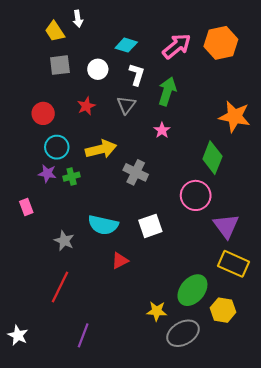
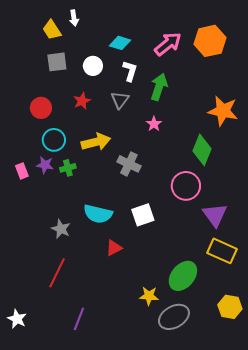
pink rectangle: (26, 207) -> (22, 171), moved
yellow hexagon: (223, 310) -> (230, 307), moved

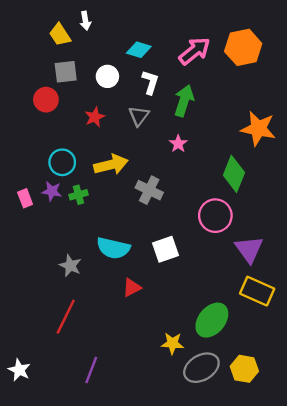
red circle: (41, 108) -> (46, 100), moved
yellow hexagon: (230, 307) -> (244, 369), moved

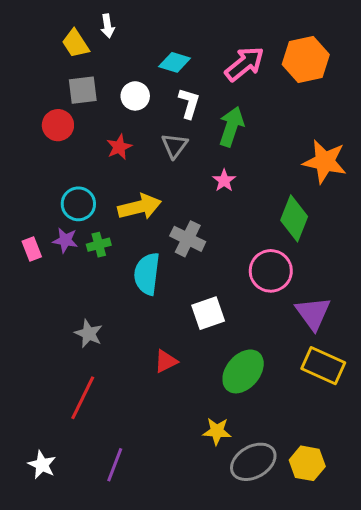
cyan semicircle: (113, 248) -> (147, 274), moved, turned 84
green ellipse: (212, 320) -> (243, 371), moved
white star: (19, 370) -> (42, 465), moved

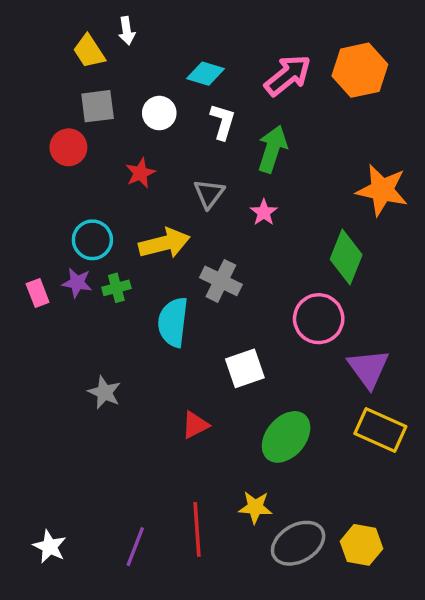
gray triangle: (175, 146) -> (209, 194), moved
red line: (83, 398) -> (197, 529), moved, turned -30

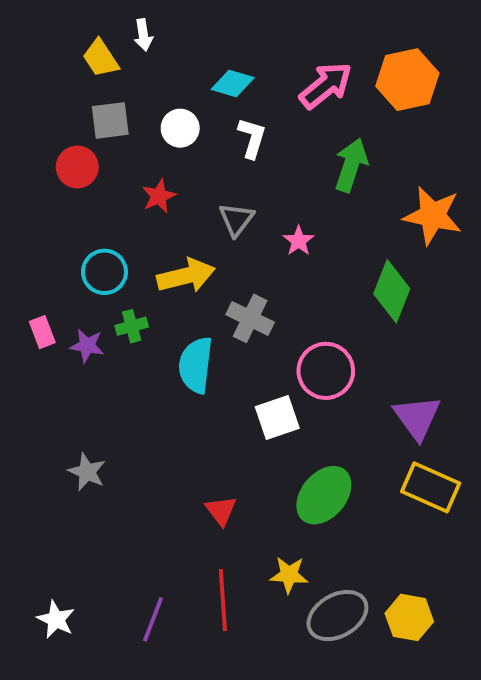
green arrow: (272, 149) -> (351, 165), moved
purple star: (77, 283) -> (87, 346), moved
pink circle: (319, 319) -> (326, 371), moved
gray star: (104, 392) -> (87, 472), moved
red triangle: (195, 425) -> (221, 511), moved, turned -40

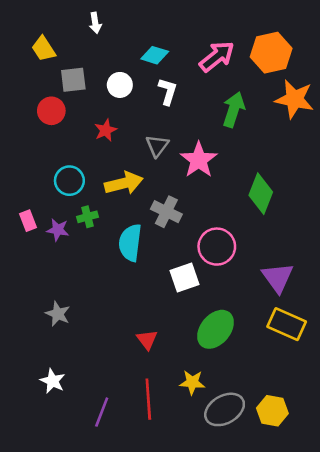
yellow trapezoid: (101, 58) -> (44, 49), moved
orange star: (433, 216) -> (294, 99), moved
pink star: (299, 241) -> (199, 160), size x1.8
white star: (56, 619) -> (53, 381), moved

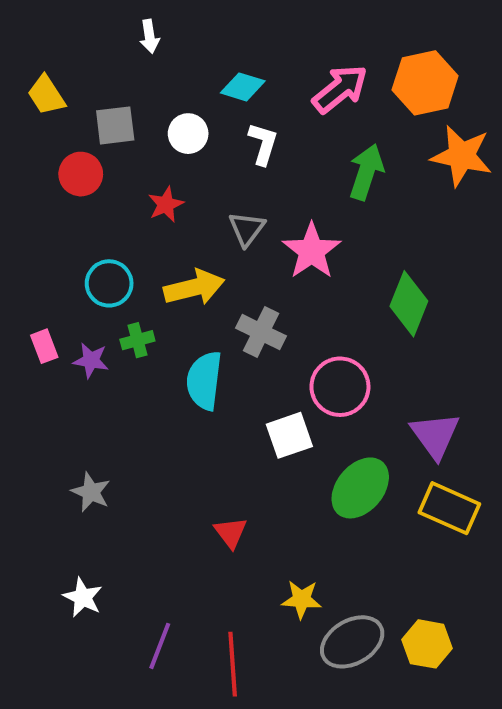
yellow trapezoid: (44, 49) -> (46, 95), moved
green ellipse: (216, 329) -> (360, 488), moved
red line: (148, 399) -> (233, 664), moved

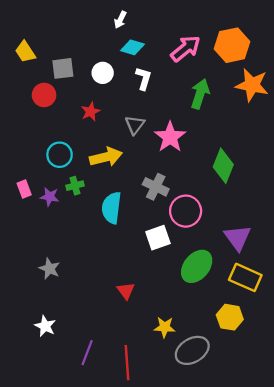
white arrow: (150, 36) -> (120, 20), moved, turned 35
gray cross: (261, 332) -> (156, 187), moved
yellow hexagon: (427, 644) -> (230, 317), moved

